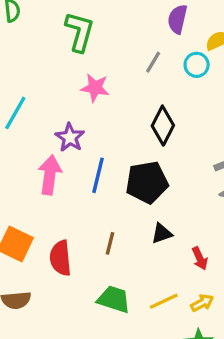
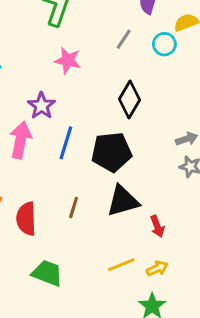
black triangle: (162, 233) -> (123, 201), size x1.6
green trapezoid: (114, 299) -> (47, 273), moved

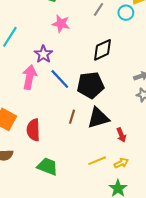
black diamond: (130, 99) -> (103, 50), turned 35
blue line: (66, 143) -> (60, 79), turned -60
brown line: (74, 208) -> (72, 117), moved

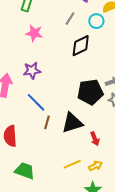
black diamond: (103, 50) -> (81, 46), moved
purple star: (43, 54) -> (32, 71), moved, turned 30
blue line: (60, 79) -> (36, 102), moved
black pentagon: (91, 85) -> (90, 92), moved

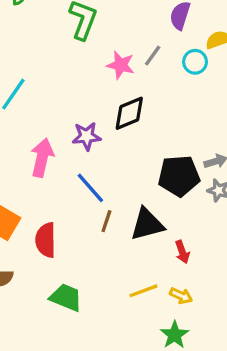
pink star: (34, 33) -> (121, 65), moved
black diamond: (81, 46) -> (129, 113), moved
yellow arrow: (95, 166) -> (181, 296), turned 48

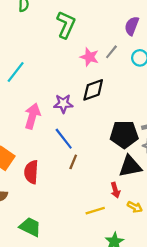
black triangle: (147, 224) -> (130, 166), moved
red arrow: (182, 252) -> (115, 190), moved
yellow arrow: (181, 296) -> (135, 207), moved
green trapezoid: (66, 297) -> (30, 227), moved

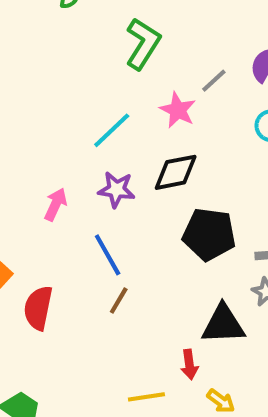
gray line: (111, 52) -> (214, 81), moved
cyan line: (16, 72) -> (112, 130), moved
pink arrow: (32, 116) -> (56, 204), size x0.7
black pentagon: (124, 134) -> (209, 234), moved

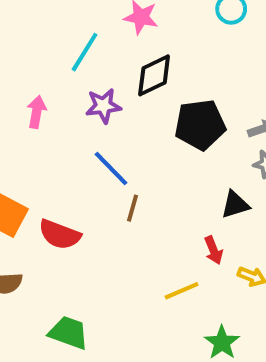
pink arrow: (56, 204) -> (37, 112), moved
red semicircle: (38, 308) -> (60, 235), turned -66
black triangle: (223, 324) -> (235, 205), size x0.7

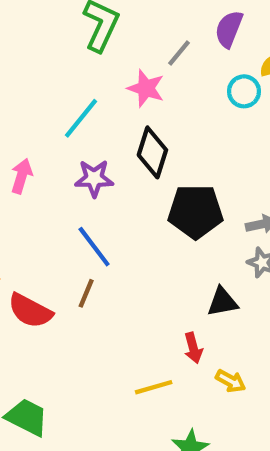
black diamond: (154, 75) -> (152, 152), turned -54
brown line: (132, 208) -> (86, 293), moved

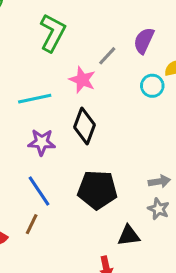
cyan line: (81, 118) -> (35, 99), turned 36
black pentagon: (195, 211) -> (97, 190), moved

